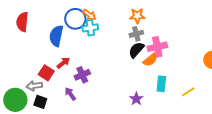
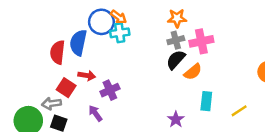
red semicircle: (22, 22) -> (58, 52), moved
pink cross: (157, 47) -> (201, 41), moved
red arrow: (63, 63) -> (87, 75), turned 48

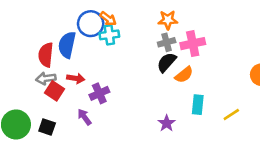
gray arrow: (51, 104) -> (46, 78), moved

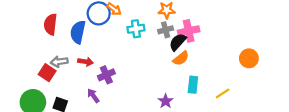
cyan cross: (109, 35) -> (136, 29), moved
red semicircle: (46, 55) -> (50, 24), moved
black semicircle: (167, 62) -> (178, 42), moved
red square: (55, 91) -> (47, 73), moved

